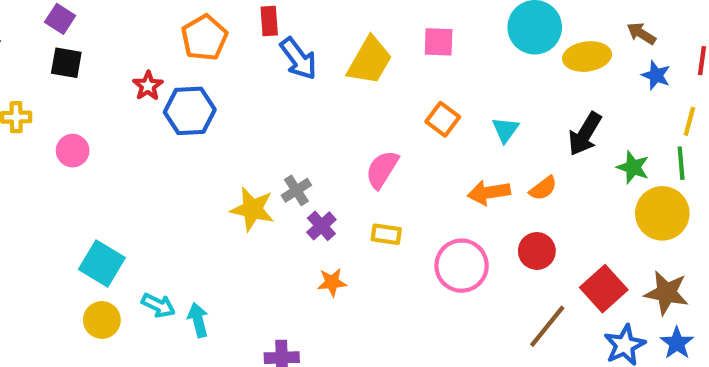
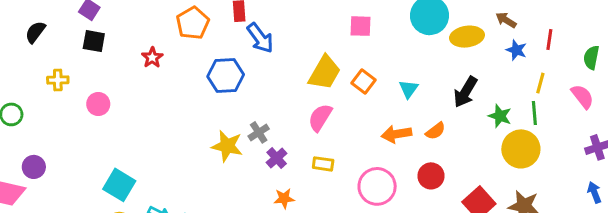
yellow trapezoid: (370, 61) -> (325, 73), moved
blue hexagon: (190, 111) -> (226, 76), moved

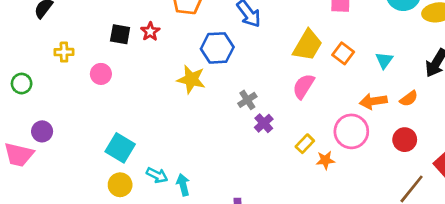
black square: (94, 41) -> (120, 34), moved
yellow star: (227, 146) -> (191, 79), moved
yellow rectangle: (323, 164) -> (305, 144), moved, turned -54
pink circle: (377, 186) -> (351, 131), moved
orange star: (284, 198) -> (325, 160), moved

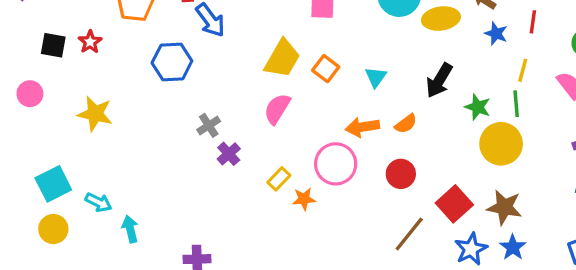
yellow star: (191, 79) -> (95, 114), moved
cyan square: (120, 148) -> (53, 184), turned 32
cyan arrow: (157, 175) -> (98, 202), moved

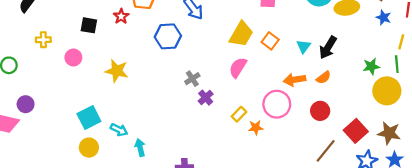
red star: (90, 42) -> (121, 16), moved
black arrow: (439, 80) -> (328, 47), moved
green star: (478, 107) -> (371, 66), turned -30

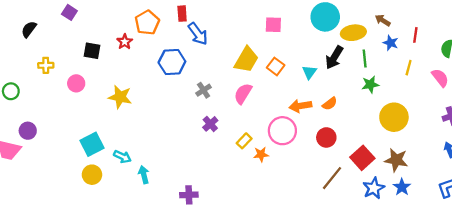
black arrow: (328, 47) -> (334, 57), moved
green line: (397, 64) -> (365, 59), moved
green star: (371, 66) -> (370, 85), moved
gray cross: (192, 79) -> (204, 90), moved

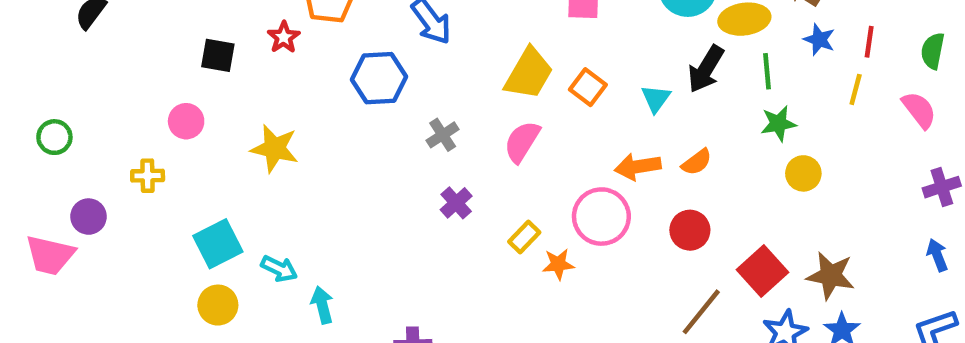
red line: (415, 35) -> (869, 42), moved
yellow cross: (46, 65) -> (148, 176), moved
yellow circle: (394, 117) -> (803, 173), moved, size x0.6

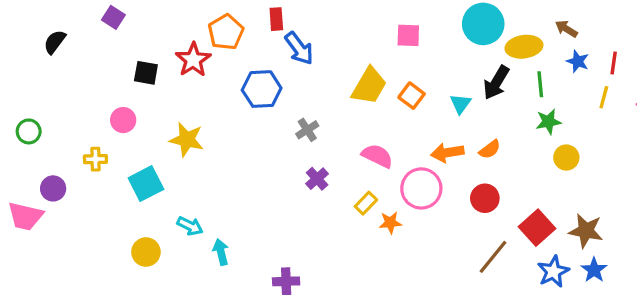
red star: (284, 37) -> (193, 60), size x1.5
pink semicircle: (522, 142) -> (377, 156), moved, turned 84
cyan square: (218, 244) -> (146, 184), moved

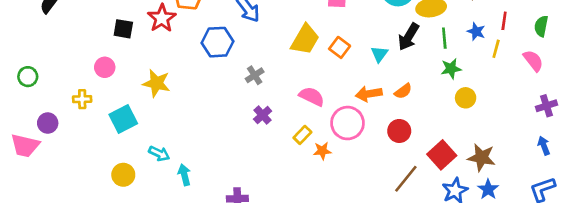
blue star: (578, 61) -> (476, 31), moved

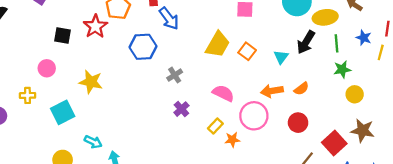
brown star: (481, 158) -> (363, 131), moved

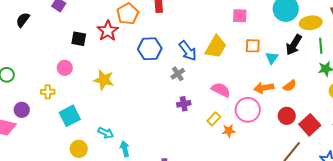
blue arrow: (169, 18) -> (188, 51), moved
orange square: (247, 51) -> (253, 46), moved, turned -35
purple cross: (181, 109) -> (184, 104), turned 32
cyan square: (63, 112) -> (70, 116), moved
red square: (334, 143) -> (310, 125), moved

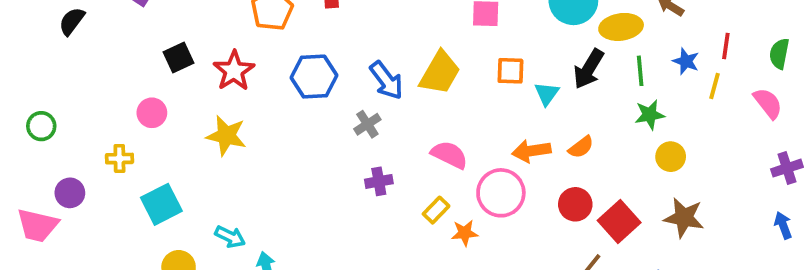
red star: (108, 31) -> (234, 71), moved
black square: (79, 39) -> (179, 57), turned -35

